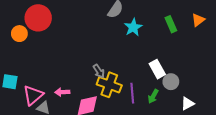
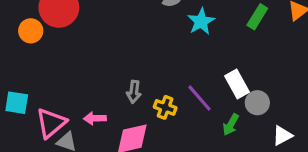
green rectangle: (171, 24) -> (257, 17), turned 56
gray arrow: (99, 71) -> (134, 92), moved, turned 40
yellow cross: (109, 85) -> (165, 107), size x0.6
purple line: (132, 93) -> (199, 98), moved, turned -36

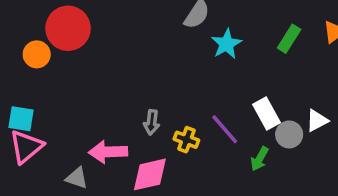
cyan square: (17, 103) -> (21, 119), moved
pink arrow: (95, 118) -> (108, 152), size x1.5
pink triangle: (51, 123) -> (26, 147), moved
white triangle: (282, 136) -> (317, 121), moved

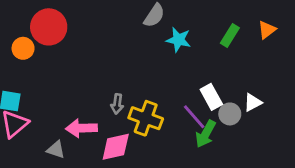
cyan star: (226, 44) -> (178, 40), turned -30
purple line: (225, 129) -> (194, 117), moved
yellow cross: (186, 140) -> (146, 118), size x1.6
green arrow: (260, 159) -> (206, 134), size x1.4

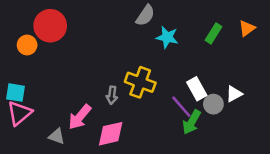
yellow cross: (146, 118) -> (140, 82), moved
pink arrow: (81, 128) -> (80, 117), turned -48

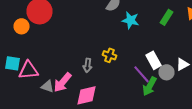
yellow cross: (140, 82) -> (110, 55), size x0.6
pink triangle: (19, 113) -> (28, 70), moved, turned 35
gray triangle: (57, 136) -> (48, 86), moved

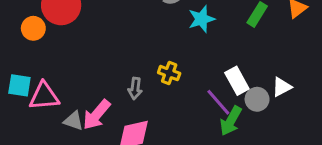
cyan star: (130, 20) -> (201, 19), turned -30

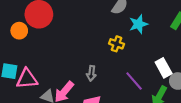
yellow cross: (169, 73) -> (117, 44), moved
purple line: (218, 102) -> (134, 81), moved

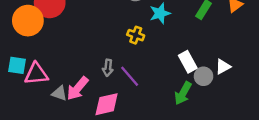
orange circle: (19, 31) -> (28, 21), size x1.6
purple line: (134, 81) -> (130, 76), moved

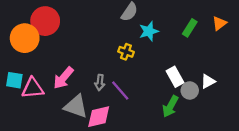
pink arrow: (78, 88) -> (63, 78), moved
gray triangle: (59, 93) -> (76, 106), moved, size x1.6

